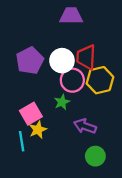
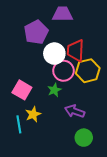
purple pentagon: (30, 61) -> (36, 32), moved
pink square: (31, 114) -> (22, 90), moved, turned -30

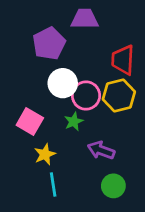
red trapezoid: (76, 50) -> (123, 60), moved
white circle: (54, 54) -> (63, 83), moved
cyan line: (19, 124) -> (53, 185), moved

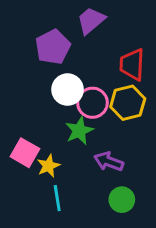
purple trapezoid: (85, 19) -> (91, 21), turned -40
pink square: (30, 122) -> (25, 153), moved
green star: (74, 122) -> (79, 131), size x1.4

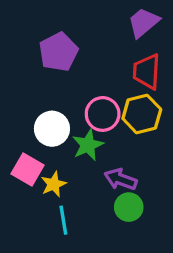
purple trapezoid: (91, 21) -> (143, 23), moved
white circle: (68, 90) -> (52, 129), moved
green circle: (122, 200) -> (129, 207), moved

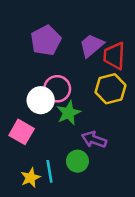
purple trapezoid: (143, 23) -> (91, 46), moved
pink circle: (103, 114) -> (57, 89), moved
yellow star: (54, 184) -> (30, 178), moved
green circle: (129, 207) -> (77, 161), moved

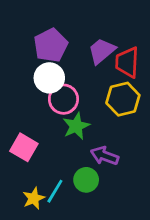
white circle: (41, 100) -> (49, 78), moved
cyan line: (50, 171) -> (55, 191), turned 40

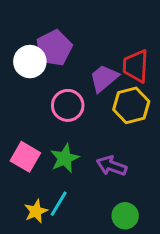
purple trapezoid: (102, 51) -> (104, 78), moved
white circle: (49, 78) -> (30, 62), moved
green star: (76, 126) -> (65, 158), moved
green circle: (86, 180) -> (125, 216), moved

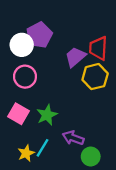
pink circle: (68, 105) -> (25, 77), moved
purple arrow: (112, 166) -> (73, 138), moved

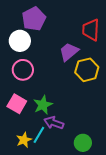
purple pentagon: (39, 35) -> (34, 19), moved
red trapezoid: (98, 48) -> (91, 30), moved
purple arrow: (73, 138) -> (54, 123), moved

